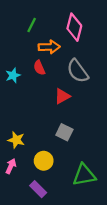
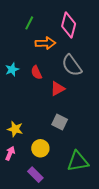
red semicircle: (39, 68) -> (36, 72), moved

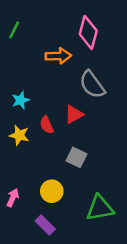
green line: (29, 23) -> (14, 30), moved
cyan star: (12, 69) -> (21, 100), moved
red semicircle: (36, 72) -> (47, 125), moved
yellow star: (15, 129) -> (19, 135), moved

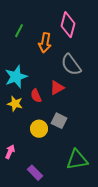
green line: (14, 30) -> (19, 31), moved
orange arrow: (58, 56) -> (45, 43), turned 102
cyan star: (21, 100) -> (16, 77), size x1.6
yellow circle: (52, 191) -> (39, 129), moved

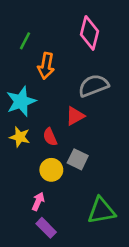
orange arrow: (45, 43) -> (46, 66), moved
gray semicircle: (71, 65) -> (93, 86), turned 105
red semicircle: (36, 96) -> (50, 137), moved
pink arrow: (10, 152) -> (38, 201), moved

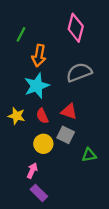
cyan star: (21, 101) -> (37, 86), moved
red triangle: (75, 116) -> (69, 111), moved, turned 48
green triangle: (101, 211) -> (89, 155), moved, size x0.6

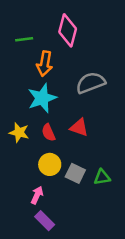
pink diamond: (76, 28) -> (68, 30), moved
green line: (21, 34) -> (24, 39), turned 56
gray square: (66, 135) -> (75, 173), moved

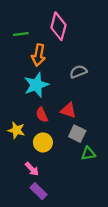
gray semicircle: (91, 83) -> (78, 72), size x0.7
yellow star: (19, 133) -> (16, 130), moved
gray square: (75, 173) -> (77, 134), moved
pink arrow: (37, 195) -> (32, 169), turned 112

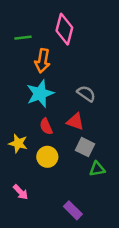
gray semicircle: (78, 72) -> (86, 94), moved, turned 56
pink arrow: (32, 169) -> (21, 192), moved
purple rectangle: (39, 191) -> (73, 210), moved

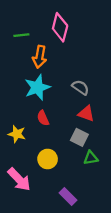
red triangle: (75, 122) -> (86, 114), moved
yellow circle: (47, 157) -> (48, 159), moved
pink arrow: (21, 192) -> (19, 179), size x1.6

